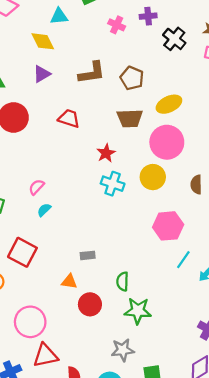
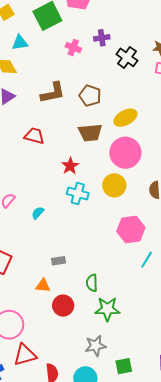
cyan semicircle: (44, 210) -> (38, 213), moved

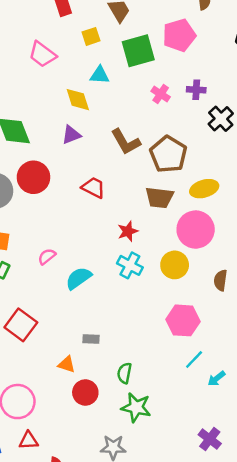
brown L-shape: (53, 93) -> (126, 142), turned 60
brown pentagon: (90, 96) -> (168, 154), size x1.4
cyan semicircle: (38, 213) -> (79, 278), size x1.6
red triangle: (25, 355) -> (29, 441), size x0.7

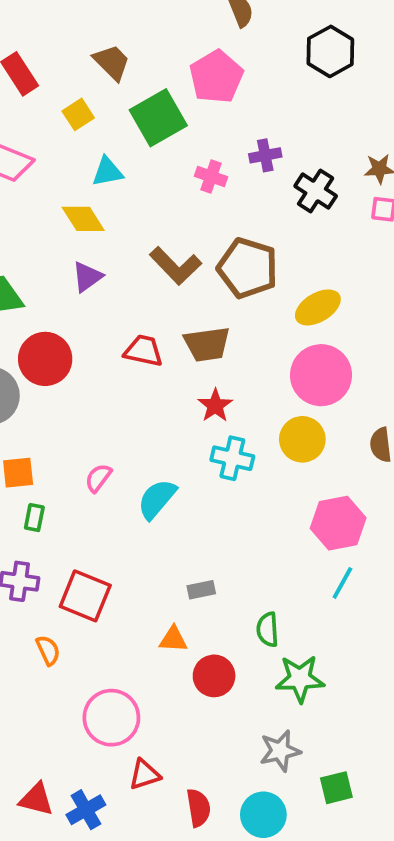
brown trapezoid: (159, 198) -> (207, 344), moved
cyan line: (194, 360) -> (342, 583), moved

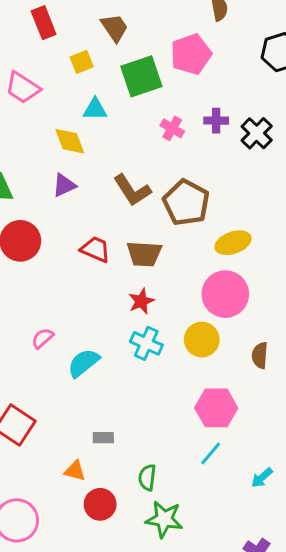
black cross: (316, 191) -> (257, 133), moved

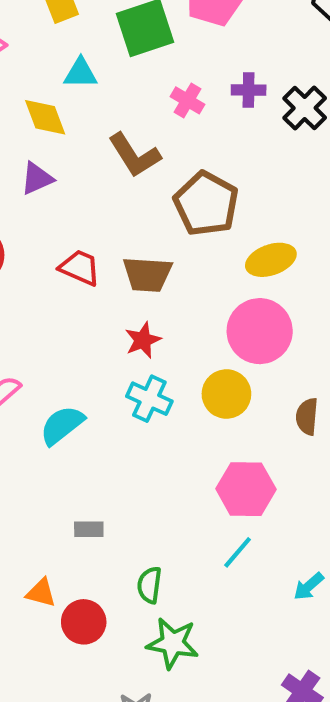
brown L-shape: (132, 190) -> (134, 155), moved
orange triangle: (75, 471) -> (41, 593), moved

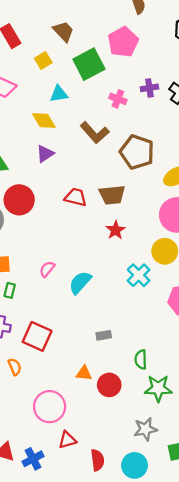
cyan cross: (149, 399) -> (139, 275), moved, turned 30

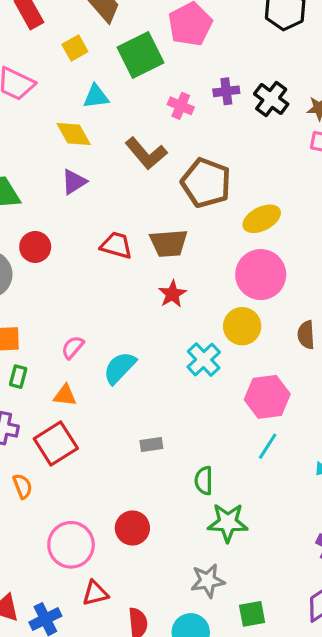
red circle: (19, 200) -> (35, 247), size x0.7
red square: (37, 336) -> (56, 444), turned 32
orange triangle: (84, 373) -> (65, 395), moved
red circle: (109, 385) -> (132, 528), moved

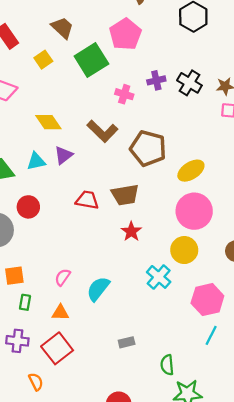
cyan triangle: (96, 96) -> (36, 161), moved
purple triangle: (74, 182) -> (63, 155), moved

